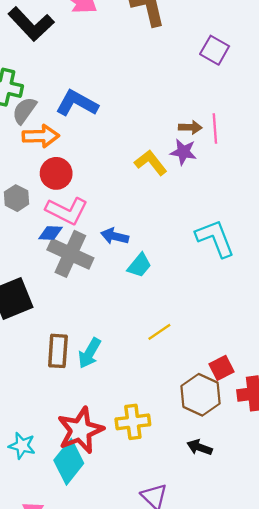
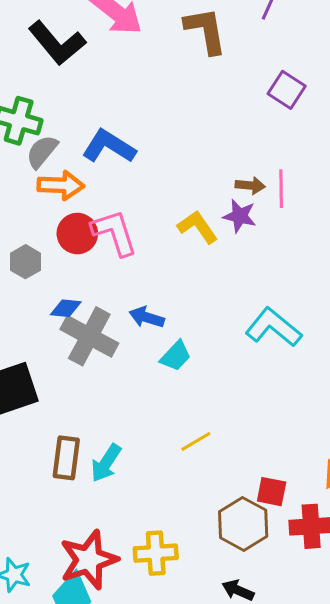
pink L-shape: (67, 211) -> (114, 233), moved, turned -138
cyan L-shape: (215, 238) -> (273, 327), turned -33
red square: (221, 368) -> (272, 492), turned 35

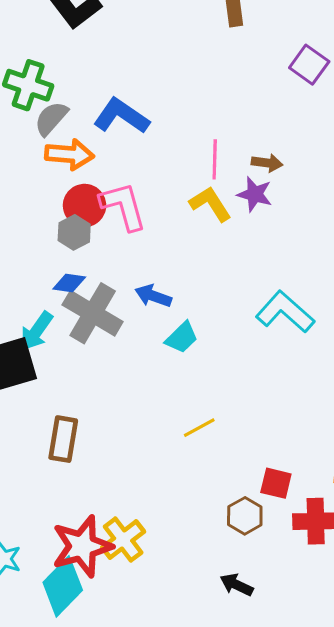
pink line: (281, 189) -> (215, 159), moved
gray hexagon: (25, 262) -> (74, 232), moved
cyan arrow: (106, 463) -> (37, 331), moved
brown hexagon: (243, 524) -> (245, 516), size x0.7
yellow cross: (156, 553) -> (123, 540), moved, turned -36

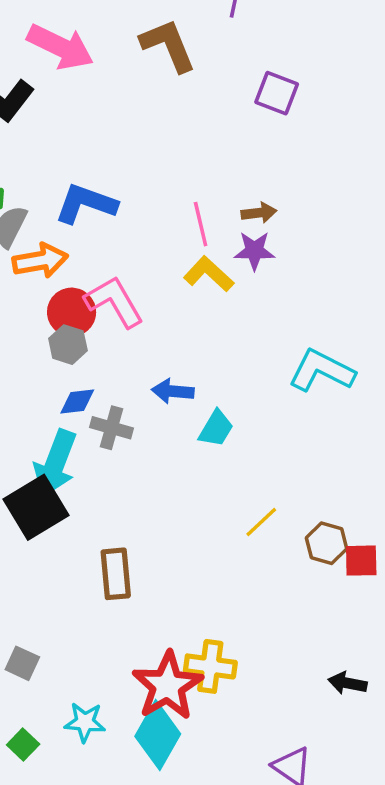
gray cross: (93, 313) -> (112, 428), size x0.6
cyan arrow: (37, 331) -> (55, 463), size x1.4
brown hexagon: (245, 516) -> (327, 543), moved
yellow cross: (123, 540) -> (210, 666), turned -30

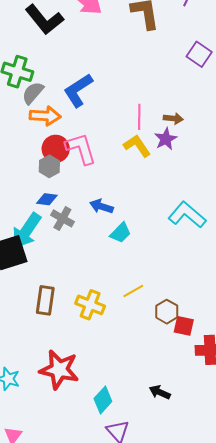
blue L-shape: (86, 204) -> (78, 90), turned -66
purple star: (254, 251) -> (166, 139), turned 30
yellow cross: (210, 666) -> (90, 305), moved
red star: (167, 686) -> (59, 370), turned 30
cyan diamond: (158, 735) -> (103, 400), moved, size x0.7

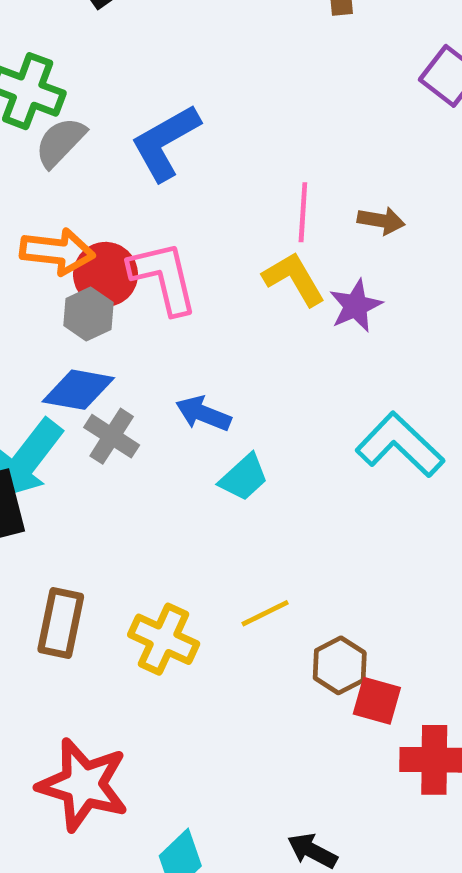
orange arrow: (45, 116) -> (57, 251), moved
purple star: (166, 139) -> (356, 306), moved
blue diamond: (47, 199) -> (78, 390), size x1.4

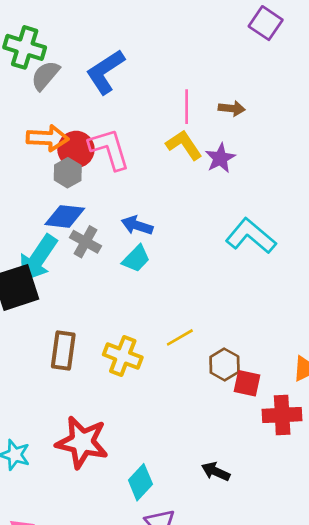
cyan trapezoid: (244, 477) -> (136, 259), moved

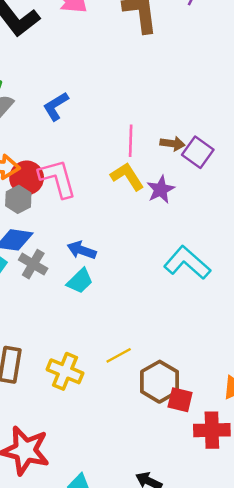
purple square: (266, 23) -> (198, 152), moved
blue L-shape: (105, 72) -> (56, 106), size x0.7
brown hexagon: (224, 364) -> (160, 382), size x1.4

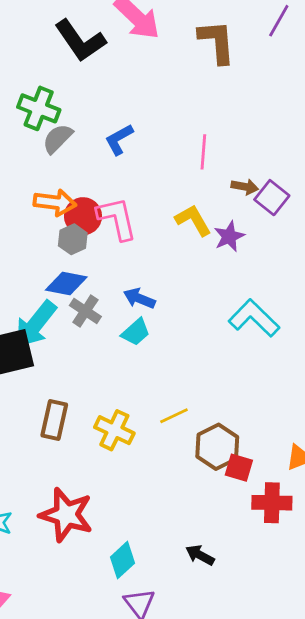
pink line: (131, 141) -> (203, 152), moved

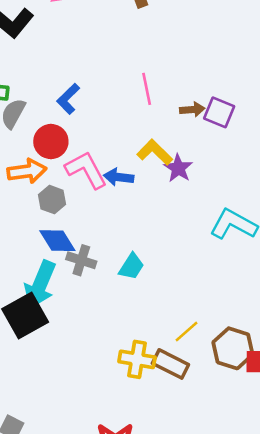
red circle: (83, 216) -> (51, 142), moved
purple star: (229, 236) -> (178, 168), moved
blue diamond: (66, 284) -> (57, 241), turned 63
blue arrow: (139, 298) -> (119, 177), moved
brown rectangle: (54, 420) -> (170, 364), moved, turned -60

